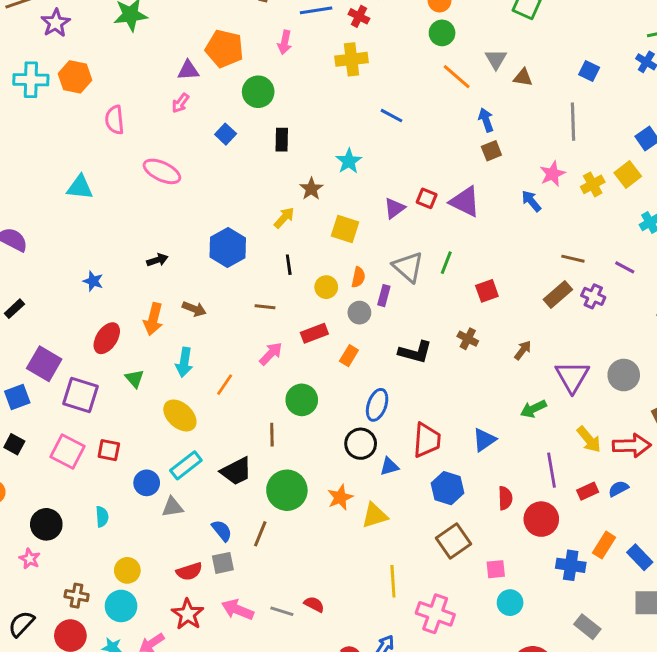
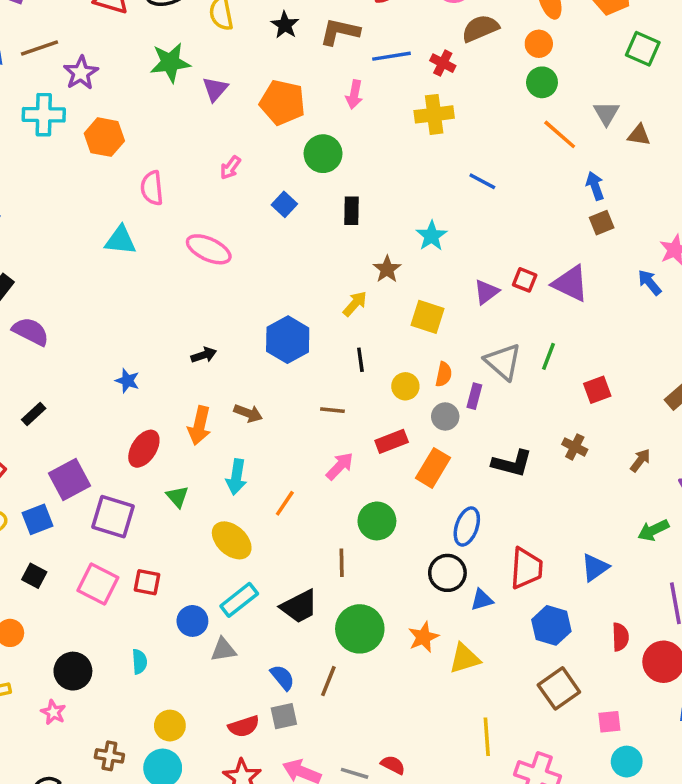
purple triangle: (188, 70) -> (215, 89), moved, turned -45
cyan cross: (31, 80) -> (44, 115), moved
cyan triangle: (80, 187) -> (120, 240), moved
orange rectangle: (349, 356) -> (433, 468), size x1.5
purple square: (44, 364) -> (69, 480), turned 32

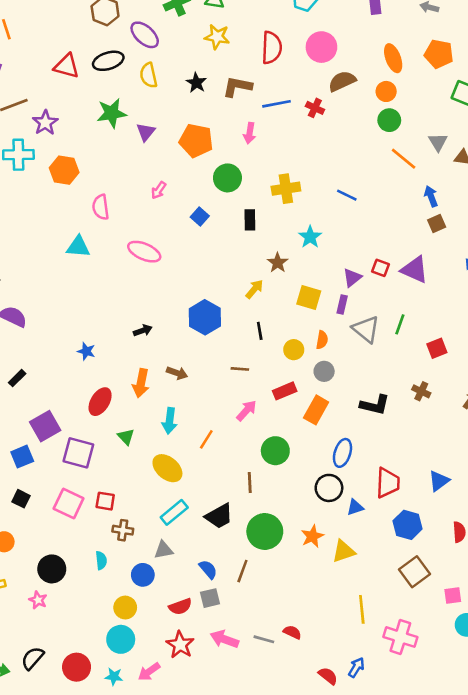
yellow cross: (434, 114) -> (286, 189), moved
purple rectangle: (474, 396) -> (342, 304), moved
blue circle: (192, 621) -> (143, 575), moved
brown cross: (109, 756) -> (123, 530), moved

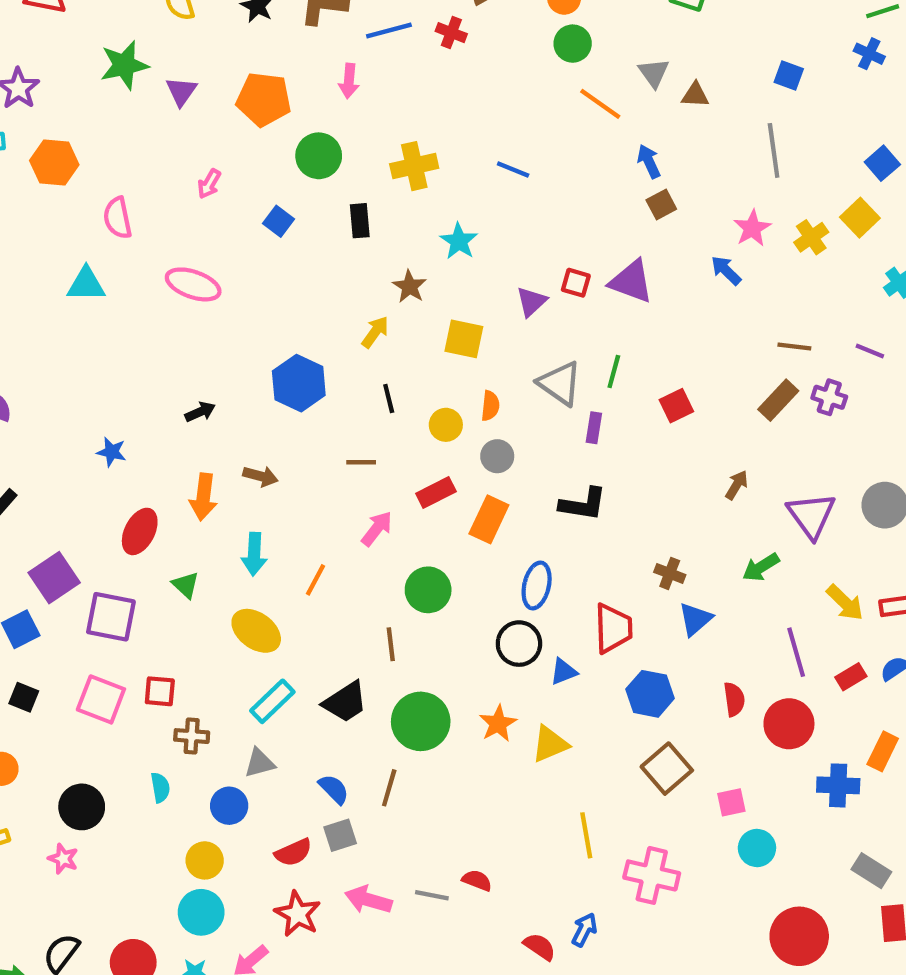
purple rectangle: (342, 304) -> (594, 428), moved
brown cross: (421, 391) -> (670, 573), moved

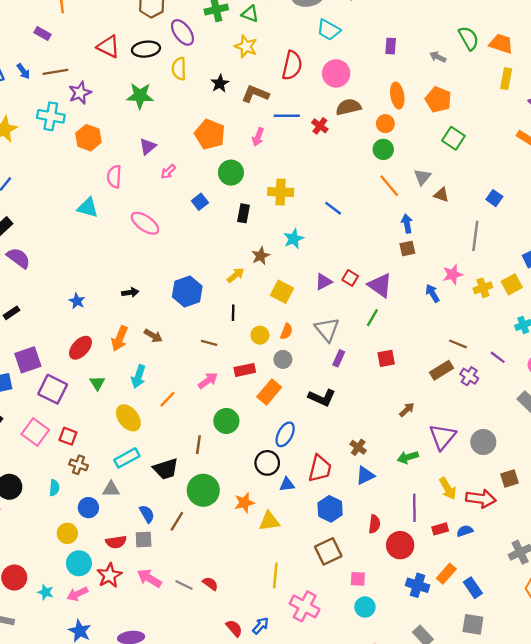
purple triangle: (181, 91) -> (148, 147), moved
green line: (614, 372) -> (372, 318), moved
cyan circle: (201, 912) -> (79, 563), moved

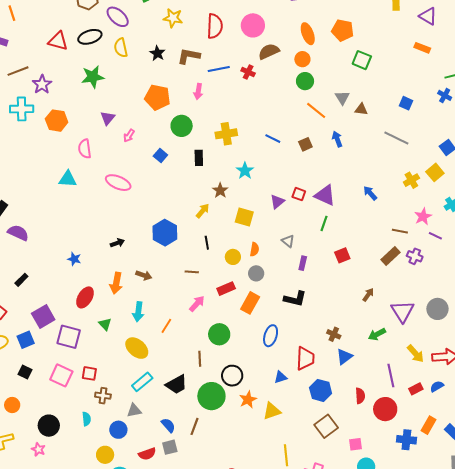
gray line: (475, 236) -> (396, 138), turned -60
brown square: (407, 249) -> (305, 144), moved
pink star: (453, 274) -> (423, 217), moved
gray triangle: (327, 330) -> (288, 241), size x0.6
black circle: (267, 463) -> (232, 376), moved

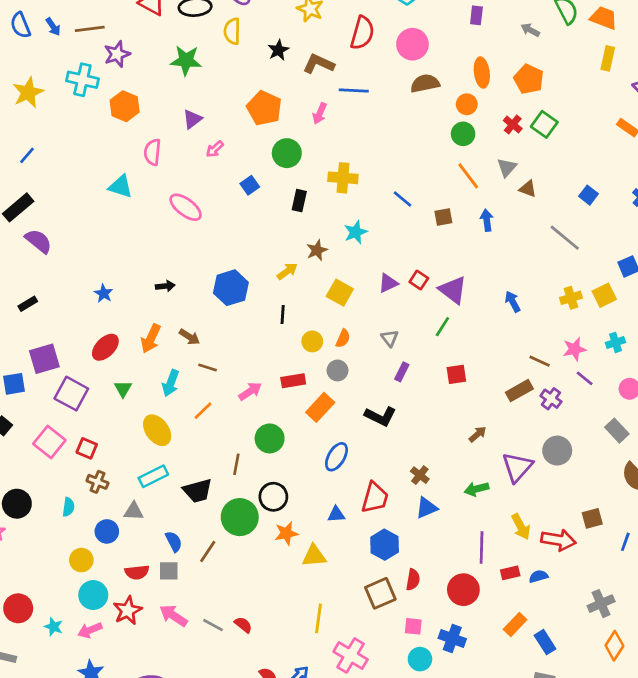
red cross: (248, 72) -> (513, 124), moved
brown line: (192, 272) -> (208, 367), moved
gray circle: (437, 309) -> (557, 451), moved
red semicircle: (360, 396) -> (413, 580), moved
blue cross: (406, 440) -> (452, 639), moved

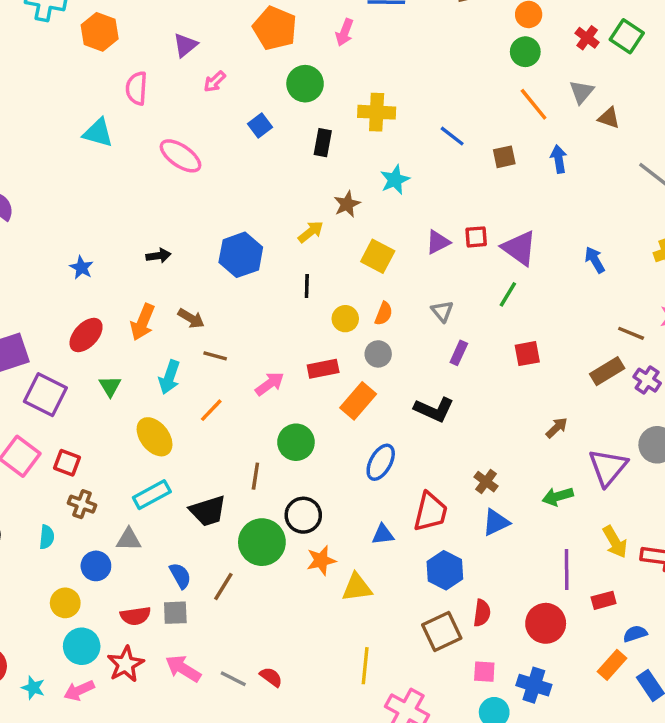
red square: (419, 280) -> (476, 237), turned -36
blue semicircle: (538, 576) -> (635, 634), moved

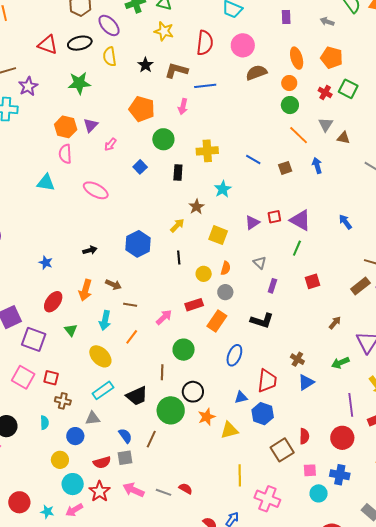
orange hexagon: (100, 32) -> (66, 127), moved
blue hexagon: (445, 570) -> (263, 414), moved

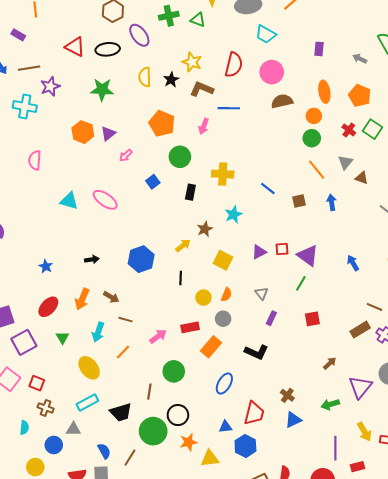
yellow star: (164, 31) -> (192, 62), moved
yellow semicircle: (110, 56) -> (145, 77), moved
pink semicircle: (65, 154) -> (35, 160), moved
cyan triangle: (46, 183) -> (69, 201), moved
purple square: (34, 339) -> (24, 342), turned 35

